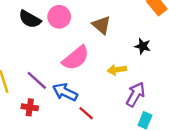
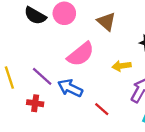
red line: (86, 113) -> (102, 109), moved

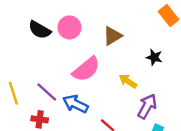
brown triangle: (106, 21) -> (112, 36), turned 48
yellow arrow: (122, 66) -> (128, 81), turned 42

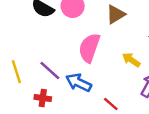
pink semicircle: (86, 69) -> (89, 48), turned 148

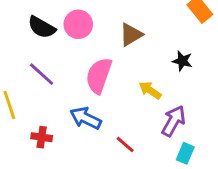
purple line: (50, 71) -> (42, 74), moved

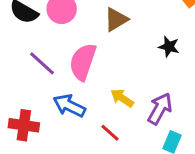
purple line: (42, 74) -> (42, 63), moved
yellow arrow: (150, 90) -> (122, 98), moved
red cross: (42, 137) -> (24, 125), size x1.4

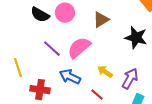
black star: (169, 47) -> (136, 38), size x1.6
pink semicircle: (83, 62) -> (79, 48), turned 30

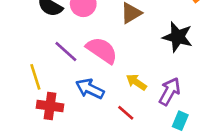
pink semicircle: (79, 48) -> (102, 50), turned 75
yellow line: (18, 68) -> (35, 77), moved

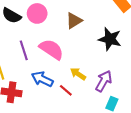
purple line: (66, 52) -> (24, 50), turned 30
red line: (126, 113) -> (66, 90), moved

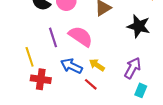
yellow arrow: (78, 74) -> (97, 65), moved
red line: (66, 90) -> (91, 84), moved

